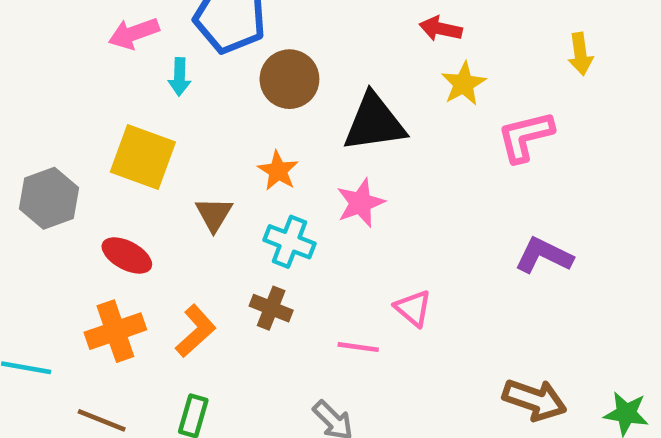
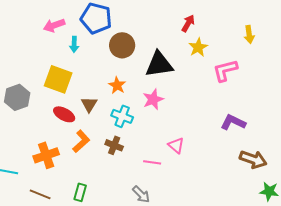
red arrow: (441, 29) -> (188, 23), turned 108
red ellipse: (127, 255) -> (64, 114), moved
orange L-shape: (196, 331) -> (81, 141), moved
brown arrow: (535, 400) -> (253, 159), moved

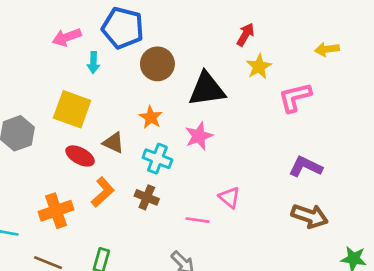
yellow arrow: (249, 34) -> (327, 49), turned 90
brown triangle: (89, 104) -> (113, 143), turned -36
brown arrow: (253, 159) -> (310, 216), moved

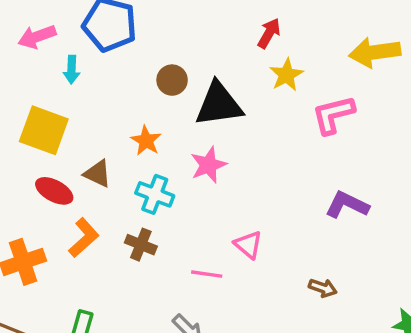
yellow arrow: (327, 49) -> (375, 52), size x1.6
brown circle: (157, 64) -> (172, 80), moved, size x0.7
brown arrow: (310, 216) -> (323, 288), moved, size x0.6

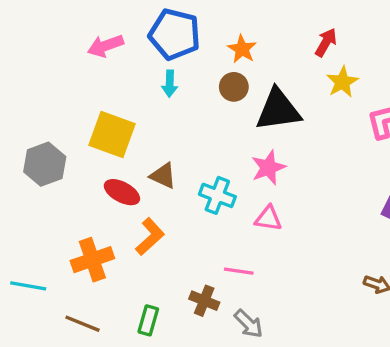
cyan arrow: (72, 70) -> (170, 84), moved
orange star: (146, 141) -> (242, 49), moved
brown cross: (141, 245) -> (204, 301), moved
pink triangle: (248, 245) -> (268, 218), moved, turned -32
pink line: (207, 274) -> (239, 271), moved

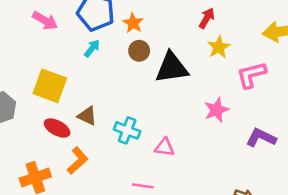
pink arrow: (106, 46) -> (45, 21), turned -130
orange star: (242, 49) -> (133, 23), moved
cyan arrow: (170, 84) -> (92, 48), turned -144
pink star: (268, 167) -> (216, 110), moved

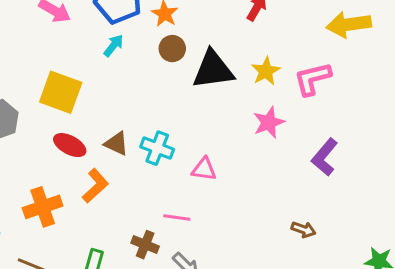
yellow star: (219, 47) -> (266, 71), moved
brown triangle: (87, 116) -> (116, 144), moved
purple L-shape: (261, 138) -> (325, 157), turned -76

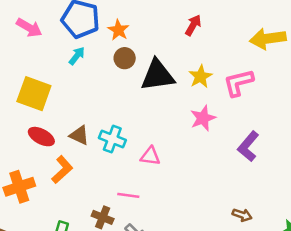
brown arrow: (303, 230) -> (242, 215), moved

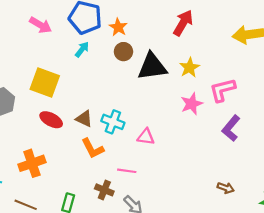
red arrow: (193, 25) -> (183, 23), size x1.4
pink L-shape: (238, 83) -> (222, 90), moved
orange L-shape: (62, 170) -> (93, 148), moved, turned 105

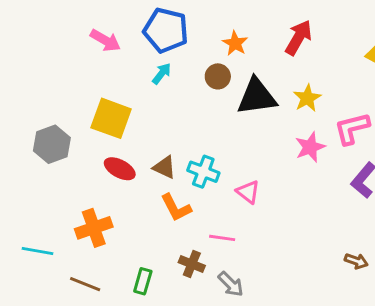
orange star: (118, 27) -> (235, 43), moved
pink triangle: (146, 137) -> (248, 192), turned 30

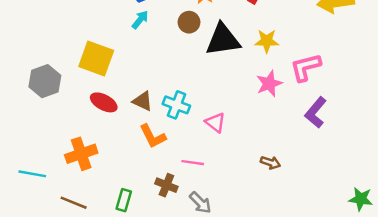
yellow star: (307, 98) -> (267, 41), turned 30
brown arrow: (356, 261) -> (270, 163), moved

